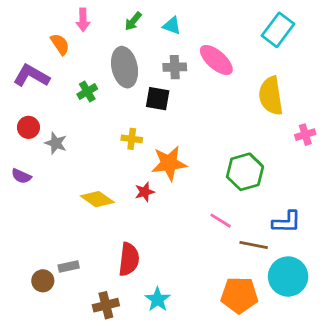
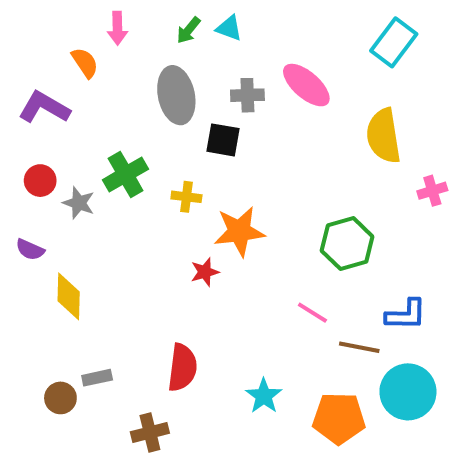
cyan triangle: (172, 26) -> (229, 28), moved
green cross: (87, 92) -> (126, 174), moved, size x1.5
yellow diamond: (97, 199) -> (69, 296), moved, turned 56
cyan star: (158, 299) -> (264, 396), moved

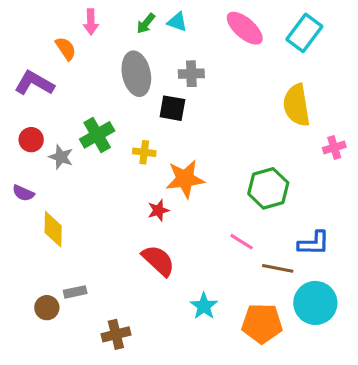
pink ellipse: (306, 85) -> (245, 28), moved
red semicircle: (182, 367) -> (158, 261), moved, turned -54

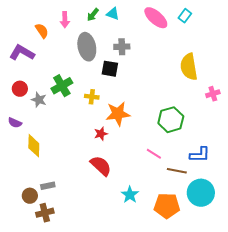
pink arrow: (91, 22) -> (65, 20), moved
cyan rectangle: (304, 33) -> (185, 16), moved, size x0.6
brown cross: (116, 334) -> (45, 213), moved

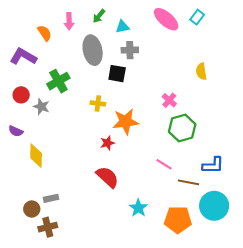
cyan triangle: (113, 14) -> (122, 27), moved, turned -32
yellow semicircle: (189, 67) -> (201, 71), size x0.6
green cross: (62, 86) -> (58, 81), moved
pink cross: (213, 94) -> (169, 100), moved, turned -32

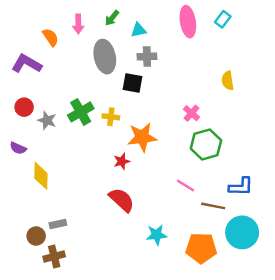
pink ellipse: (166, 19) -> (188, 22), turned 40
green cross: (58, 81) -> (81, 112), moved
cyan star: (138, 208) -> (157, 235), turned 30

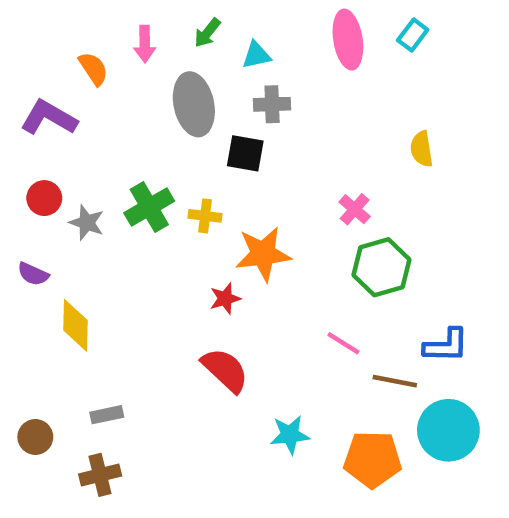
brown circle: (36, 236) -> (35, 437), moved

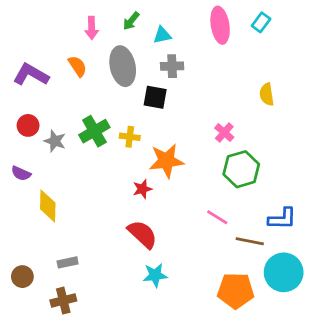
orange semicircle: (93, 69) -> (77, 66), moved
cyan star: (290, 435) -> (155, 275), moved

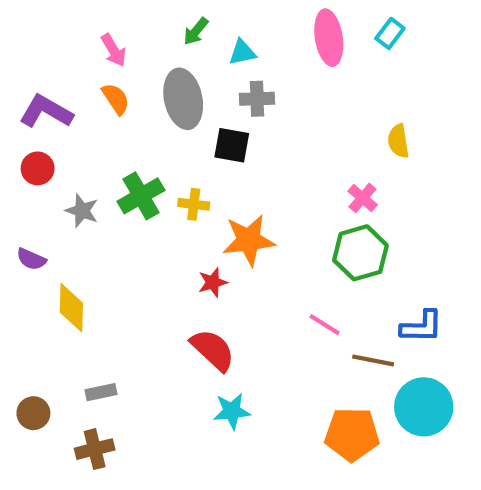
pink arrow: (92, 28) -> (114, 50), moved, turned -30
red circle: (28, 125) -> (38, 168), moved
pink cross: (224, 133) -> (363, 198), moved

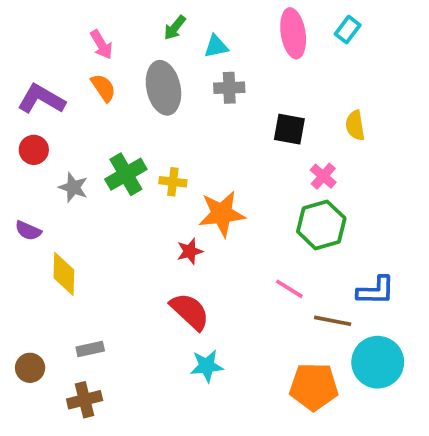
black square: (232, 145) -> (289, 129), moved

